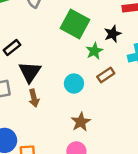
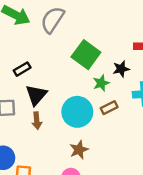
cyan circle: (74, 84) -> (77, 112), size x1.6

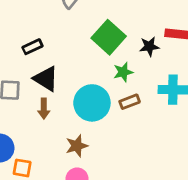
black star: (121, 69) -> (149, 46), moved
black triangle: (36, 95) -> (46, 79), turned -45
brown star: (79, 150) -> (77, 146), moved

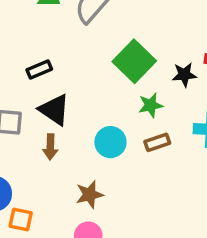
cyan circle: (92, 103) -> (110, 142), size x0.7

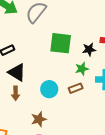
green square: (134, 61) -> (61, 43), turned -35
green star: (151, 105) -> (82, 69), moved

